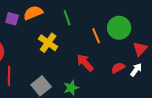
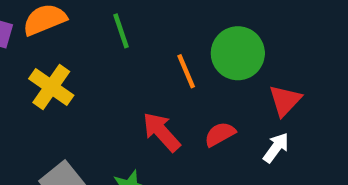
yellow cross: (48, 43) -> (51, 87), moved
red semicircle: (118, 68) -> (220, 134), moved

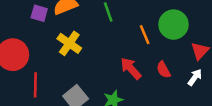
red semicircle: (220, 134) -> (163, 70), turned -90

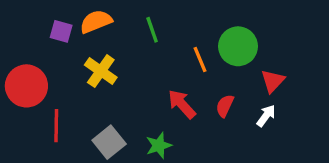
red semicircle: (163, 70) -> (225, 106), turned 54

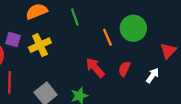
purple square: (61, 31) -> (13, 39), moved
yellow cross: (101, 71) -> (40, 45), turned 30
red triangle: (273, 81) -> (168, 51), moved

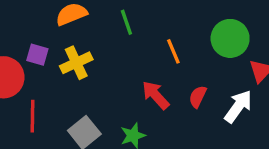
green circle: (133, 28) -> (230, 38), moved
white arrow: (152, 75) -> (238, 106), size x1.5

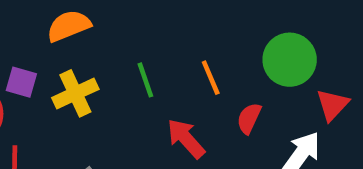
green line: (126, 22) -> (145, 80), moved
red semicircle: (198, 97) -> (249, 118), moved

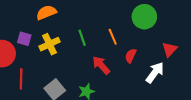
green circle: (290, 60) -> (144, 17), moved

